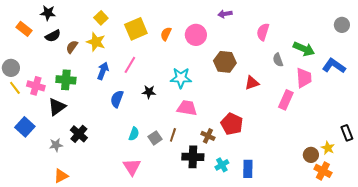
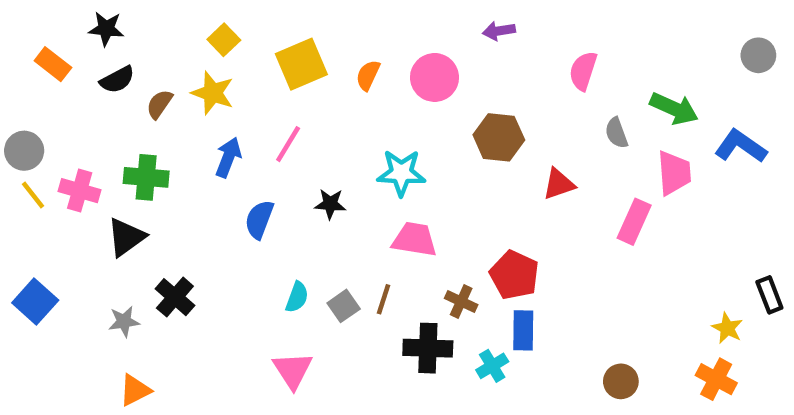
blue square: (25, 127) -> (35, 302), moved
brown circle: (311, 155) -> (621, 381), moved
blue rectangle: (248, 169) -> (523, 330), moved

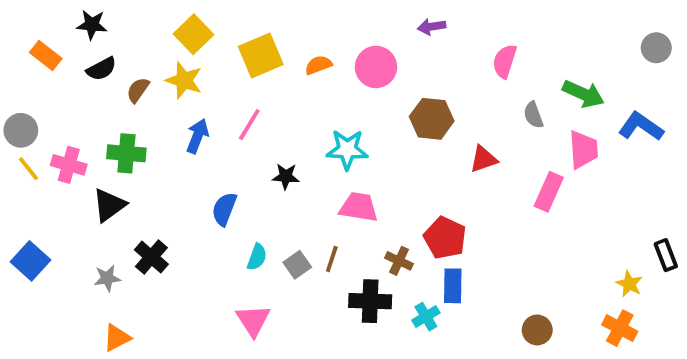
yellow square: (224, 40) -> (194, 34), size x1.4
orange semicircle: (368, 75) -> (318, 65), turned 44
blue semicircle: (259, 219) -> (224, 209), moved

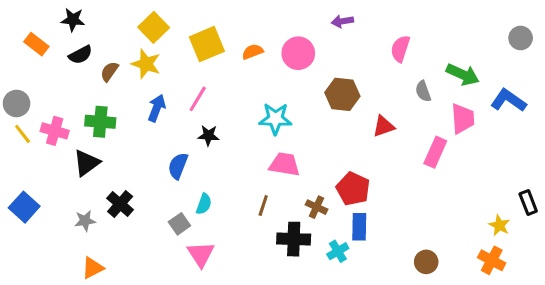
black star: (286, 176) -> (208, 135), moved
gray square: (297, 265) -> (179, 224), moved

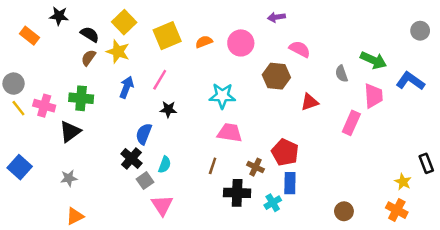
pink semicircle: (400, 49) -> (300, 49), moved, turned 100
black semicircle: (80, 55) -> (90, 34), moved, turned -120
black cross: (120, 204) -> (131, 158), moved

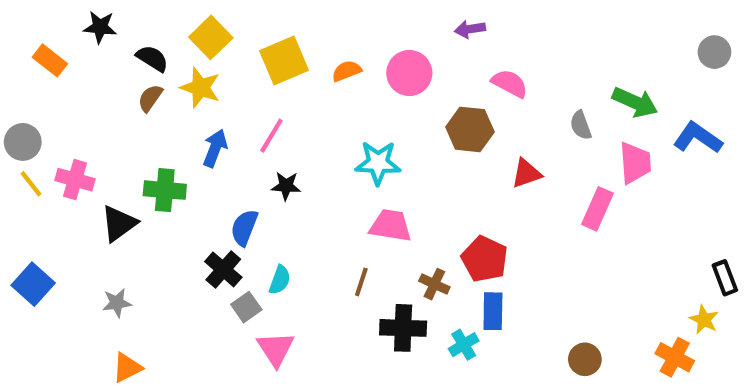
green cross: (81, 98) -> (165, 190), moved
yellow star: (403, 182) -> (704, 320), moved

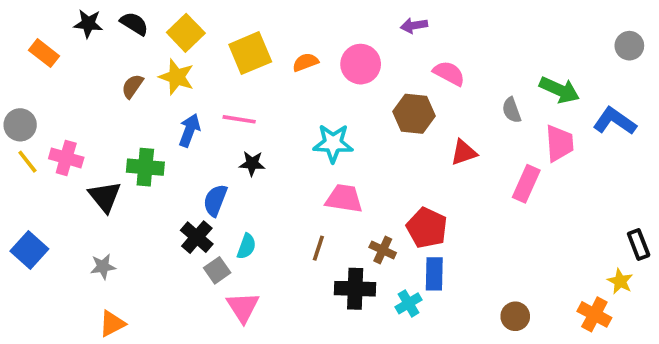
black semicircle: (152, 58) -> (134, 24), moved
pink line: (271, 136) -> (239, 119), turned 68
black triangle: (119, 223) -> (105, 197), turned -33

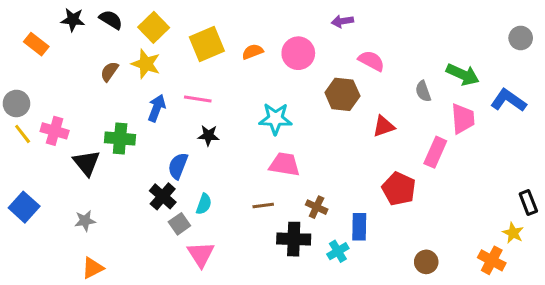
red pentagon: (427, 228) -> (399, 189), moved
brown line: (318, 248) -> (263, 206), turned 65

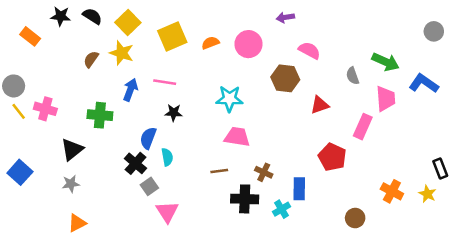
black triangle: (87, 163) -> (72, 149), moved, turned 30
cyan semicircle: (204, 204) -> (167, 157), moved, turned -30
orange cross: (492, 260) -> (392, 191), moved

